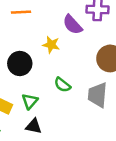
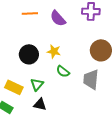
purple semicircle: (72, 25) -> (58, 18), moved
yellow star: (51, 45) -> (54, 51), moved

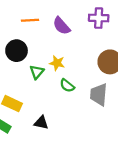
black circle: (29, 54) -> (17, 51), moved
green triangle: (37, 84) -> (37, 72), moved

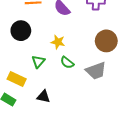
green triangle: (37, 72) -> (38, 62), moved
gray trapezoid: (99, 95) -> (96, 71), turned -115

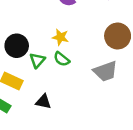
black circle: (21, 31) -> (17, 46), moved
green semicircle: (67, 63) -> (62, 59), moved

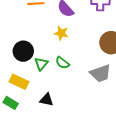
yellow star: (60, 37) -> (61, 33), moved

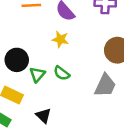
gray trapezoid: (100, 73) -> (105, 85), turned -45
black triangle: (47, 100) -> (43, 116), turned 32

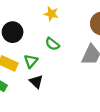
green triangle: (37, 74) -> (31, 61), moved

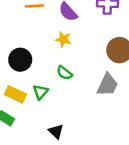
black triangle: (36, 82) -> (56, 131), moved

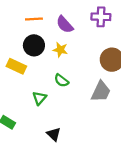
black circle: (20, 60) -> (34, 45), moved
yellow rectangle: (15, 94) -> (16, 66), moved

